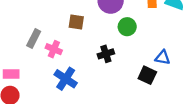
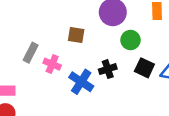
black square: (147, 75) -> (144, 68), moved
blue cross: (66, 79) -> (81, 82), moved

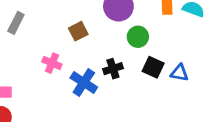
brown square: (76, 35) -> (78, 31), turned -36
gray rectangle: (31, 53) -> (16, 23), moved

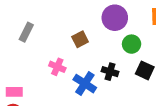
black cross: (113, 69) -> (110, 72), turned 35

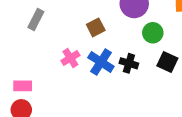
pink cross: (57, 67) -> (70, 58), turned 35
blue cross: (85, 84) -> (101, 62), moved

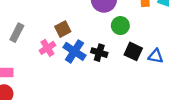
gray rectangle: (36, 19) -> (17, 33), moved
brown square: (96, 27) -> (63, 29), moved

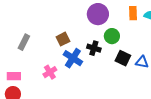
pink cross: (47, 48) -> (50, 72), moved
black cross: (99, 53) -> (94, 48), moved

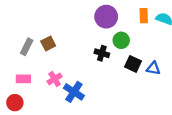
brown square: (63, 39) -> (48, 44), moved
blue cross: (73, 58) -> (74, 92), moved
pink rectangle: (14, 76) -> (23, 79), moved

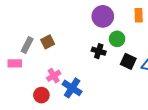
pink rectangle: (23, 79) -> (15, 63), moved
red circle: (15, 103) -> (41, 95), moved

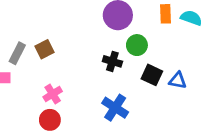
blue cross: (72, 88) -> (115, 108), moved
red circle: (41, 95) -> (50, 120), moved

